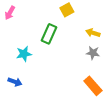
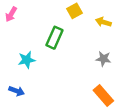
yellow arrow: (93, 33) -> (103, 22), moved

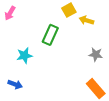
yellow arrow: (103, 22) -> (86, 20), moved

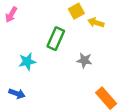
gray star: (96, 54) -> (84, 60), moved

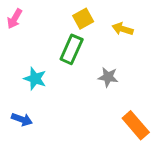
yellow square: (76, 11) -> (83, 19), moved
cyan star: (27, 62) -> (35, 79), turned 30

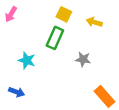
yellow square: (83, 19) -> (64, 14), turned -35

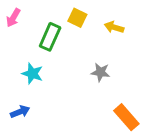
green rectangle: (55, 38) -> (50, 37), moved
blue arrow: (17, 92) -> (20, 112), turned -42

